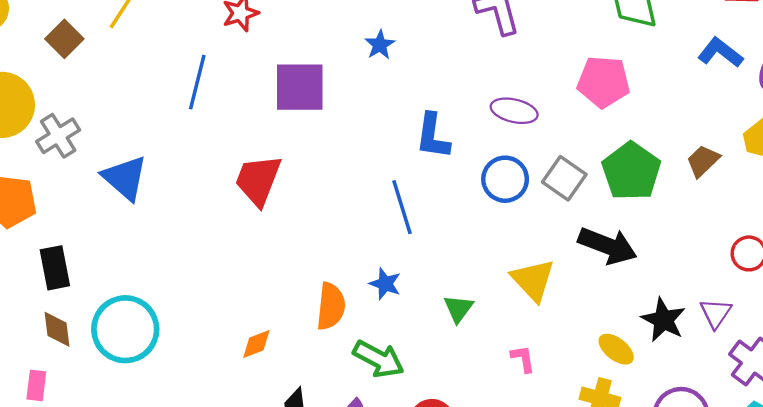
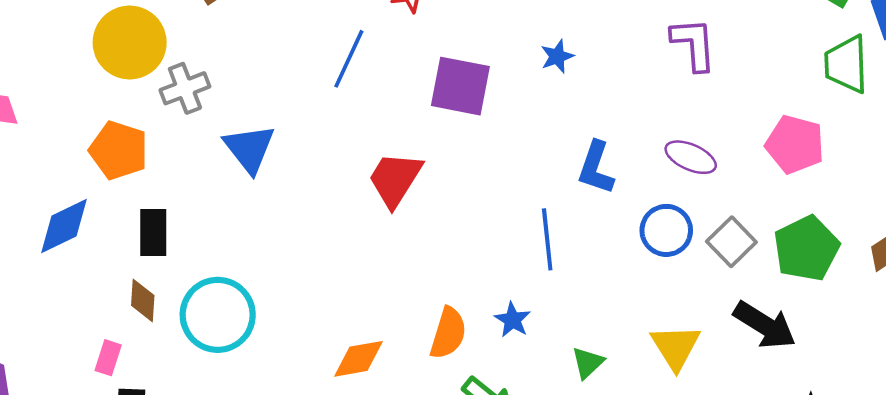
orange diamond: (256, 344) -> (359, 359), size x1.4

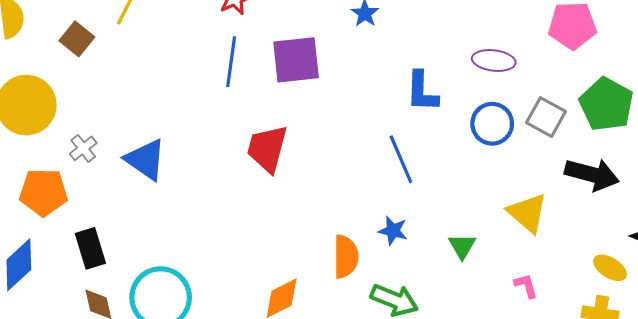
blue line: (349, 59) -> (231, 62), moved
gray cross: (185, 88) -> (83, 148), moved, size x0.7

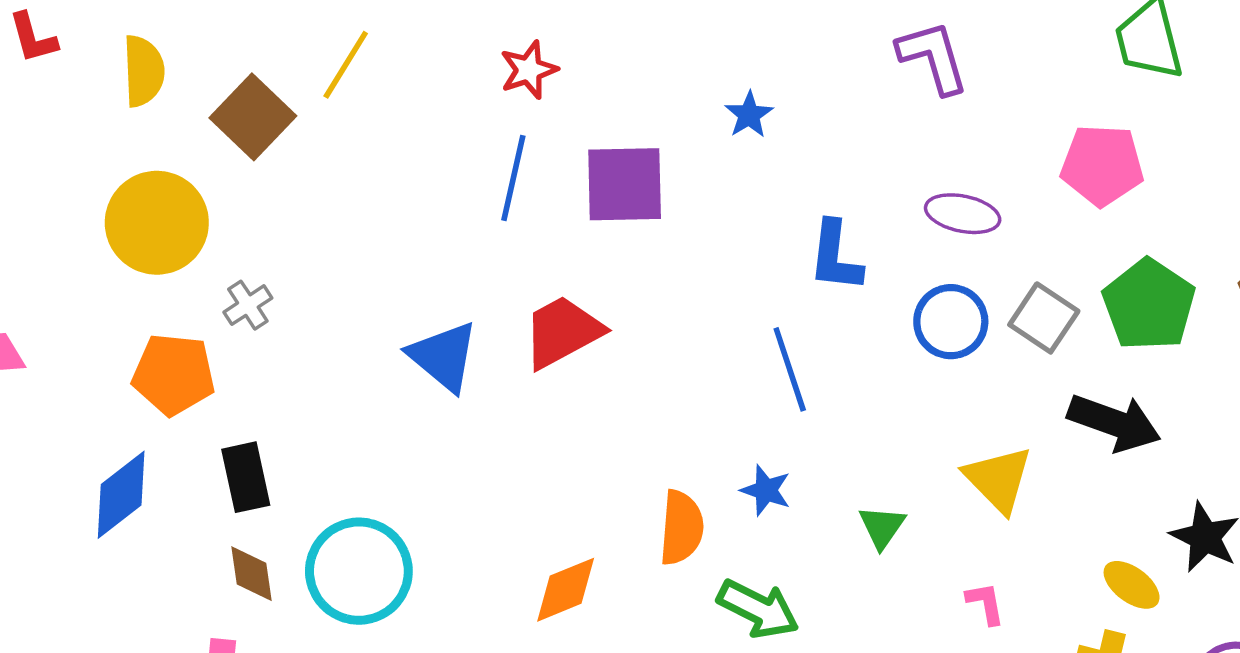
brown square: (77, 39) -> (253, 117), size x1.4
red trapezoid: (267, 149) -> (562, 332), turned 42
blue triangle: (146, 160) -> (443, 356), moved

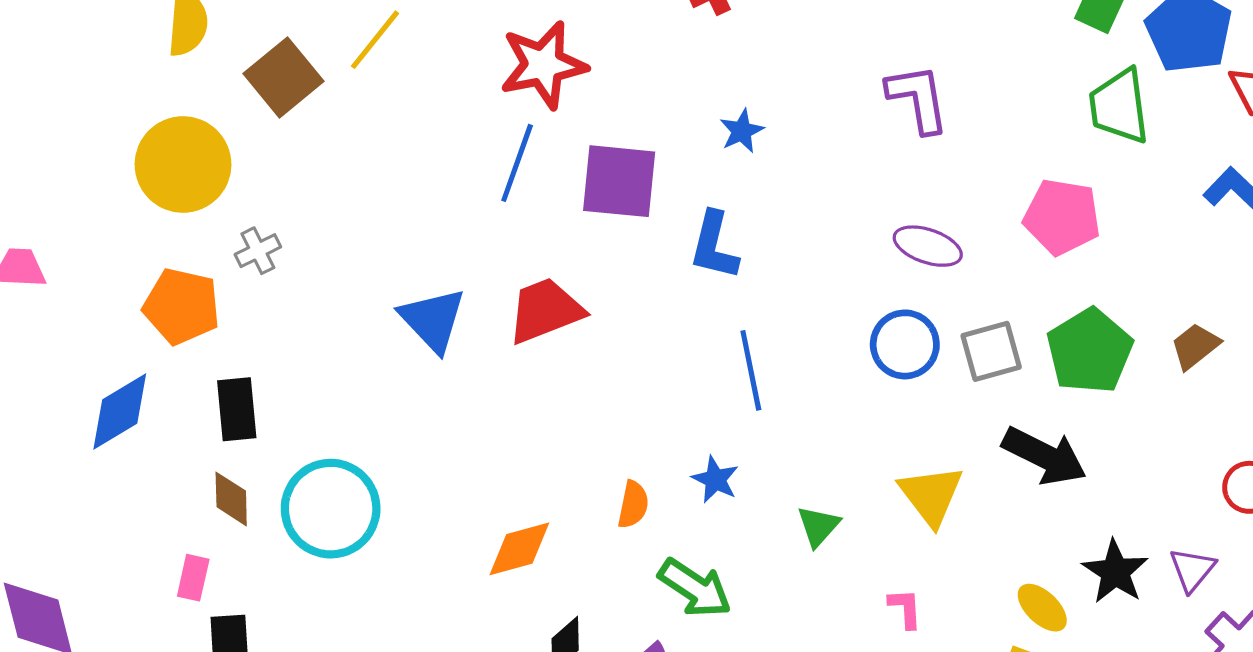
red star: (529, 70) -> (543, 65), size x1.6
blue L-shape: (835, 256) -> (714, 246), moved
gray square: (1044, 318) -> (991, 351), turned 34
orange semicircle: (681, 528) -> (633, 505), size x0.7

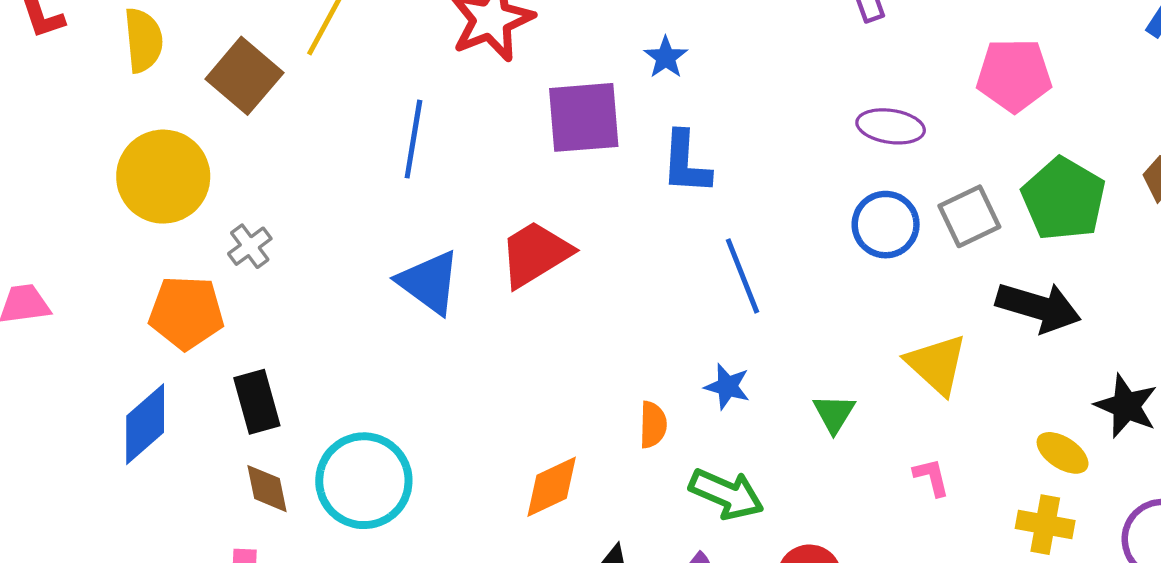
blue star: (742, 131) -> (666, 57), moved
blue line: (517, 163) -> (413, 139), moved

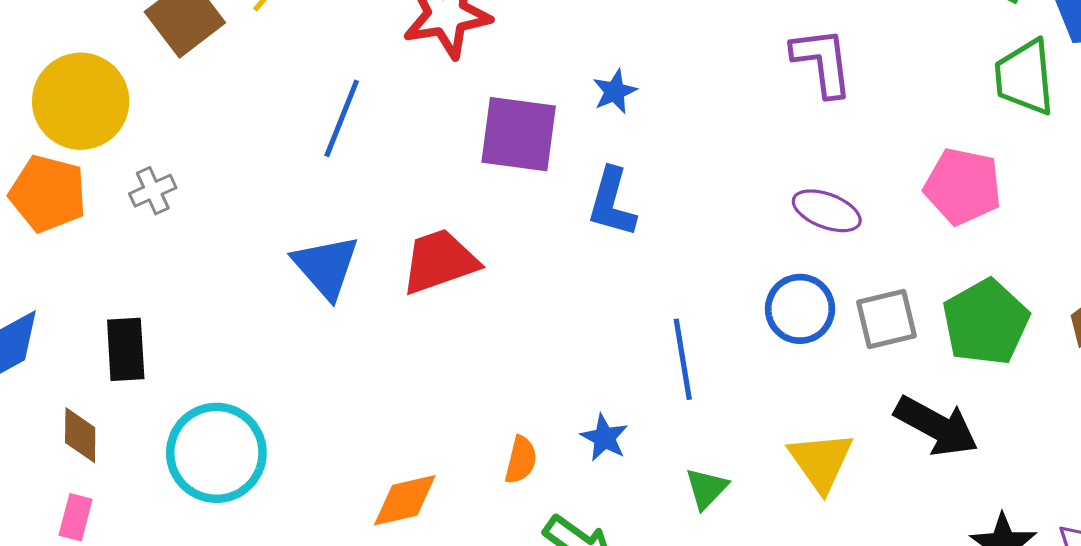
blue line: (743, 276) -> (683, 359), moved
orange pentagon: (186, 313) -> (48, 194), moved
brown diamond: (267, 489) -> (80, 435), moved

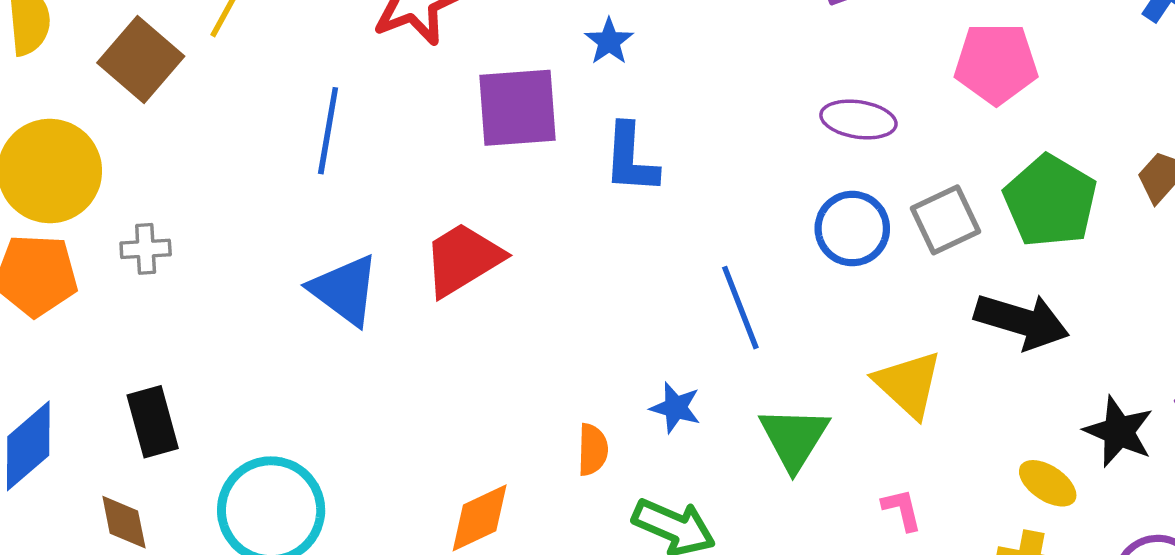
gray cross: (153, 191) -> (146, 249), turned 33
green triangle: (706, 488) -> (794, 438), size x1.5

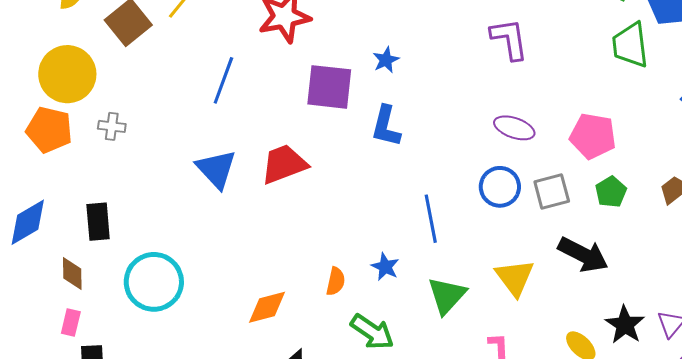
pink pentagon: (996, 63) -> (593, 136), moved
green pentagon: (1050, 201) -> (611, 192), size x0.6

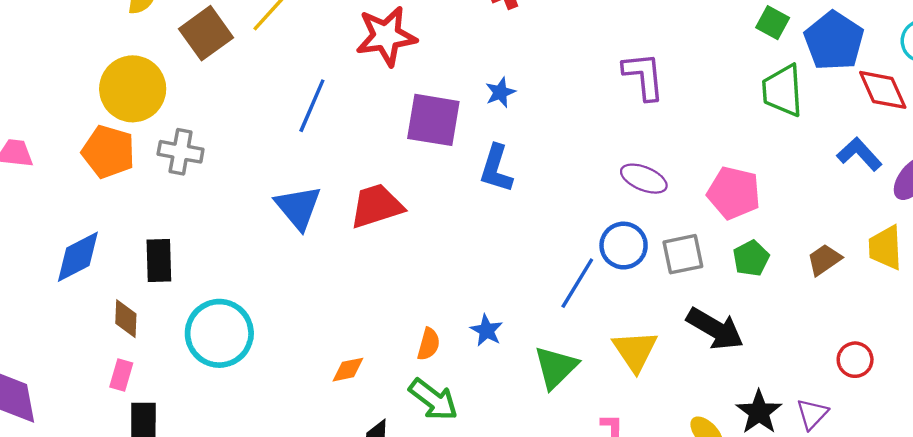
gray cross: (112, 126) -> (181, 152), size x1.4
blue line: (431, 219) -> (577, 283), moved, turned 39
orange diamond: (267, 307) -> (348, 370), size x0.7
green arrow: (372, 332) -> (433, 400), moved

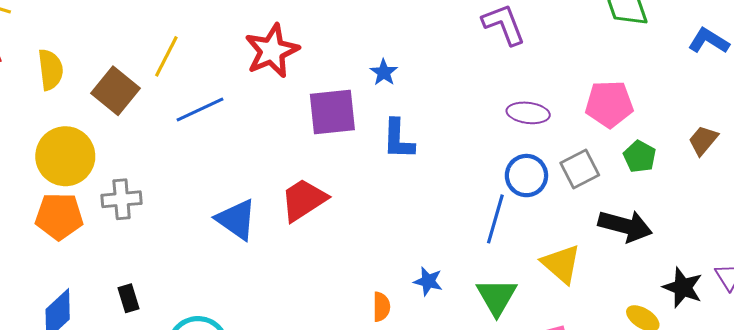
blue line: (312, 106) -> (200, 110), moved, turned 57
black rectangle: (159, 260) -> (129, 298), size x0.7

